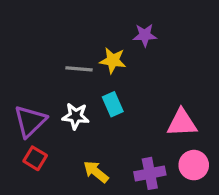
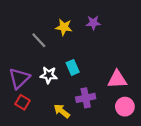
yellow star: (113, 60) -> (64, 27), moved
gray line: (79, 69) -> (39, 40), moved, turned 42
purple cross: (150, 173) -> (86, 98), moved

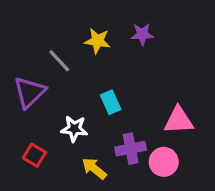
white star: (49, 75) -> (74, 129), moved
purple triangle: (19, 78) -> (29, 92), moved
pink circle: (125, 107) -> (164, 162), moved

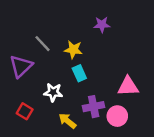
yellow star: (97, 41) -> (73, 50), moved

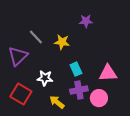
cyan rectangle: (79, 73) -> (76, 69), moved
red square: (25, 111) -> (21, 94), size x1.5

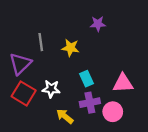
gray line: (36, 37) -> (41, 42), turned 35
red square: (21, 94) -> (24, 93), moved

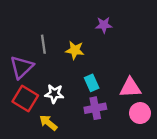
pink circle: (113, 112) -> (140, 113), moved
yellow arrow: (65, 116) -> (48, 123), moved

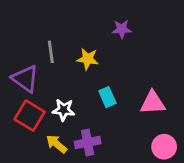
purple triangle: (22, 67) -> (25, 79), turned -40
purple cross: (95, 108) -> (88, 142), moved
pink circle: (140, 113) -> (164, 147), moved

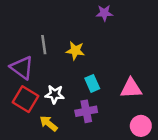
purple star: (122, 29) -> (104, 13), moved
purple cross: (88, 142) -> (86, 111), moved

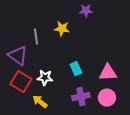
yellow star: (75, 51) -> (62, 29), moved
purple cross: (86, 111) -> (81, 97), moved
pink circle: (141, 126) -> (107, 98), moved

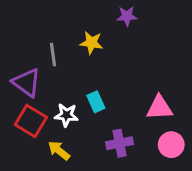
cyan rectangle: (76, 69) -> (96, 102), moved
pink circle: (107, 98) -> (171, 145), moved

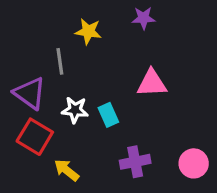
yellow star: (91, 43) -> (88, 31), moved
pink triangle: (159, 108) -> (152, 83), moved
white star: (66, 115) -> (75, 110), moved

